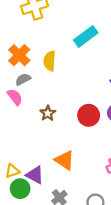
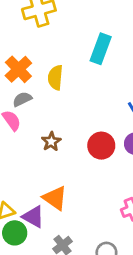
cyan rectangle: (86, 36) -> (101, 49), turned -35
orange triangle: (65, 160) -> (55, 198), moved

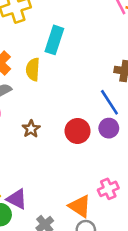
cyan rectangle: (101, 49) -> (54, 40), moved
orange triangle: (55, 198) -> (80, 206), moved

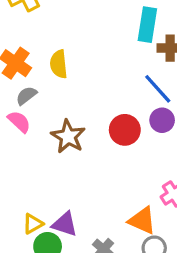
cyan rectangle: (54, 40) -> (147, 25), moved
brown star: (31, 129) -> (68, 136), size x1.5

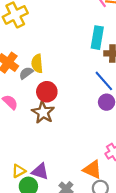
gray semicircle: (26, 96) -> (26, 73), moved
red circle: (125, 130) -> (47, 92), moved

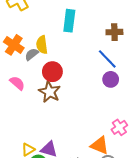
cyan rectangle: (97, 38) -> (69, 21), moved

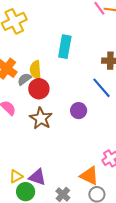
red circle: (52, 72) -> (39, 89), moved
purple circle: (111, 79) -> (79, 111), moved

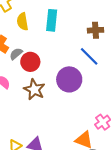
yellow semicircle: (36, 70) -> (22, 22), moved
purple circle: (79, 111) -> (69, 79), size x1.6

